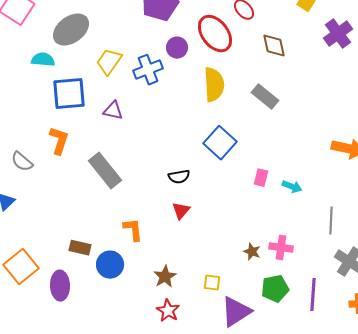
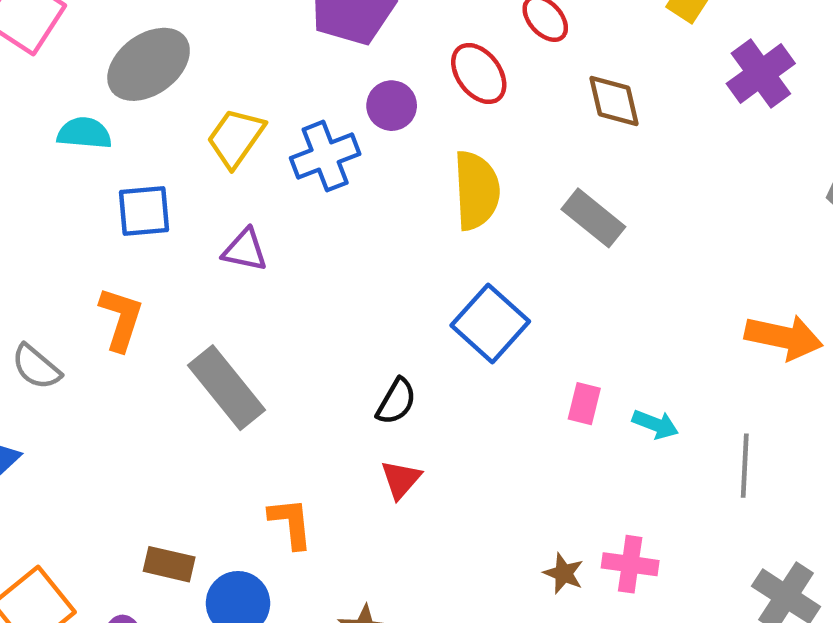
red ellipse: (215, 34) -> (479, 73), size x0.7
blue square: (69, 94) -> (144, 211), size x0.7
black semicircle: (179, 177) -> (396, 401), turned -50
gray line: (331, 221) -> (745, 466), moved

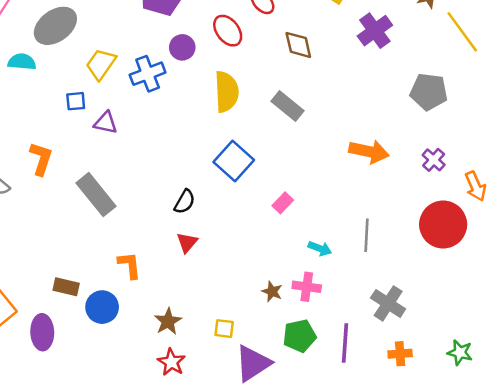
blue square: (144, 211) -> (76, 101), moved, size x0.7
orange arrow: (784, 337) -> (369, 151), moved
pink rectangle: (584, 404) -> (283, 203), turned 30
cyan arrow: (655, 424) -> (320, 248), moved

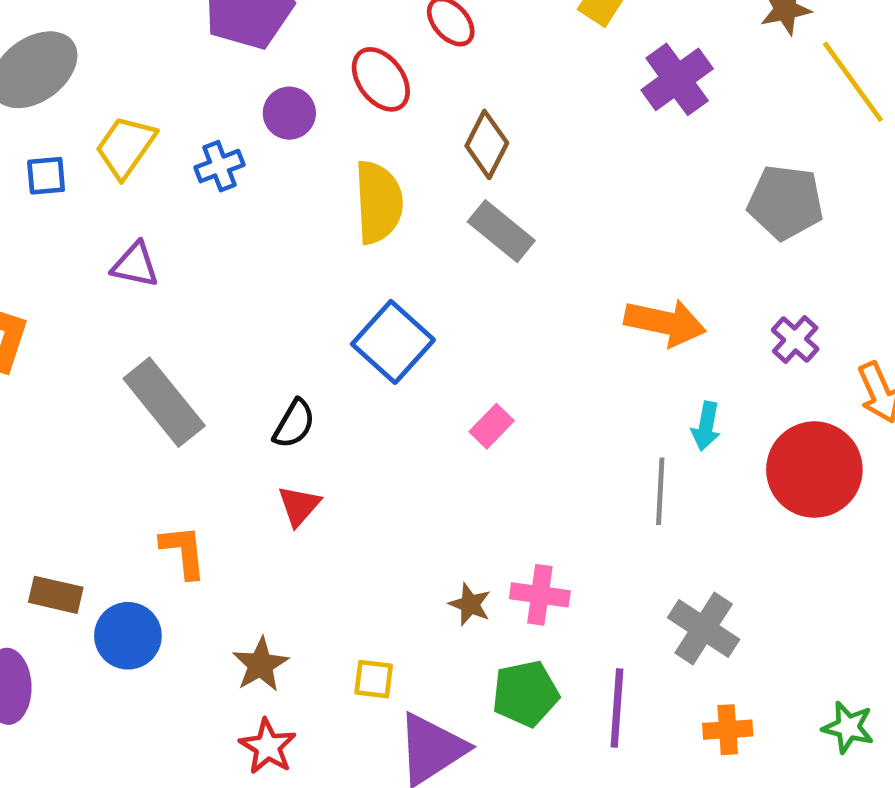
brown diamond: (298, 45) -> (487, 144), moved, turned 40
blue cross: (148, 74) -> (219, 166), size x0.7
blue square: (76, 101) -> (46, 176), moved
gray rectangle: (96, 195) -> (164, 402), moved
cyan arrow: (320, 248) -> (706, 426), moved, turned 80

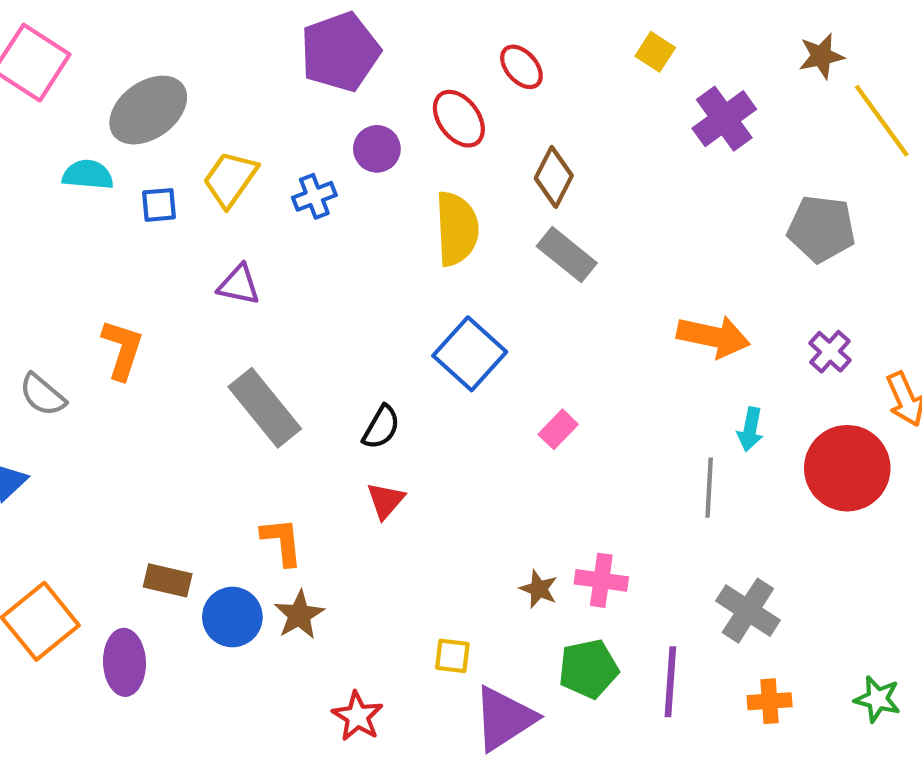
brown star: (260, 665) -> (299, 615), moved

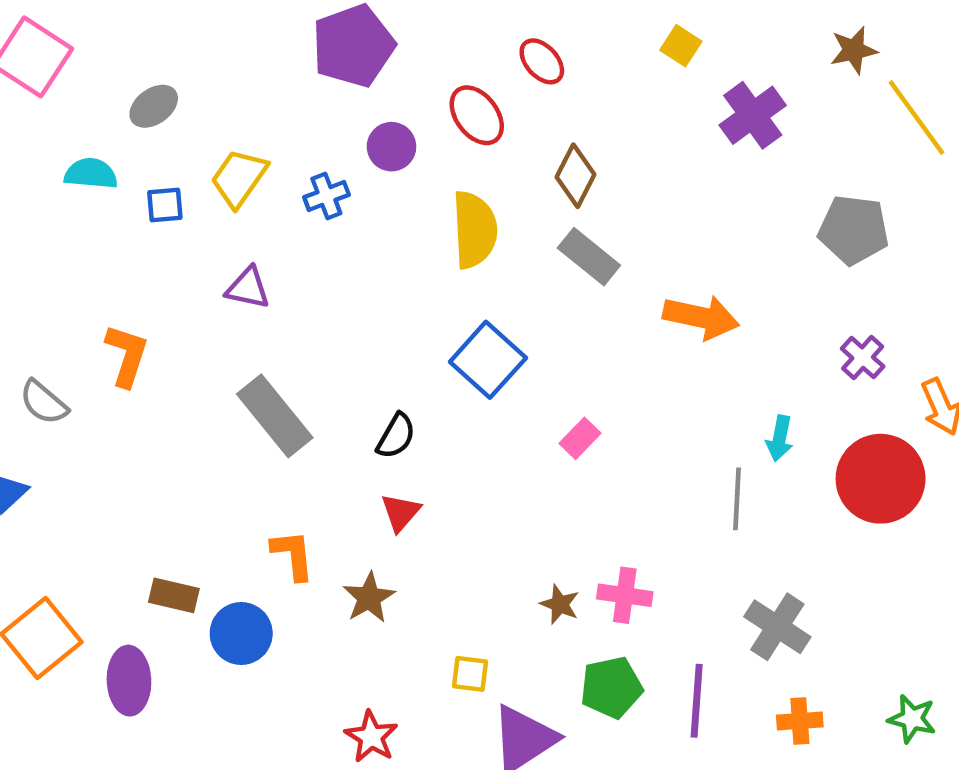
gray ellipse: (148, 110) -> (154, 106), size x0.6
orange arrow: (713, 337) -> (701, 317), moved
brown star: (299, 615) -> (369, 598), moved

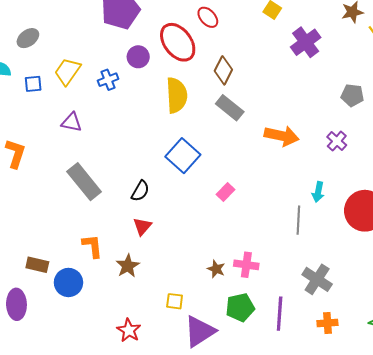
red ellipse: (477, 115) -> (178, 42), size x1.4
gray pentagon: (854, 230) -> (352, 95), size x0.7
purple cross: (863, 358) -> (337, 141), moved

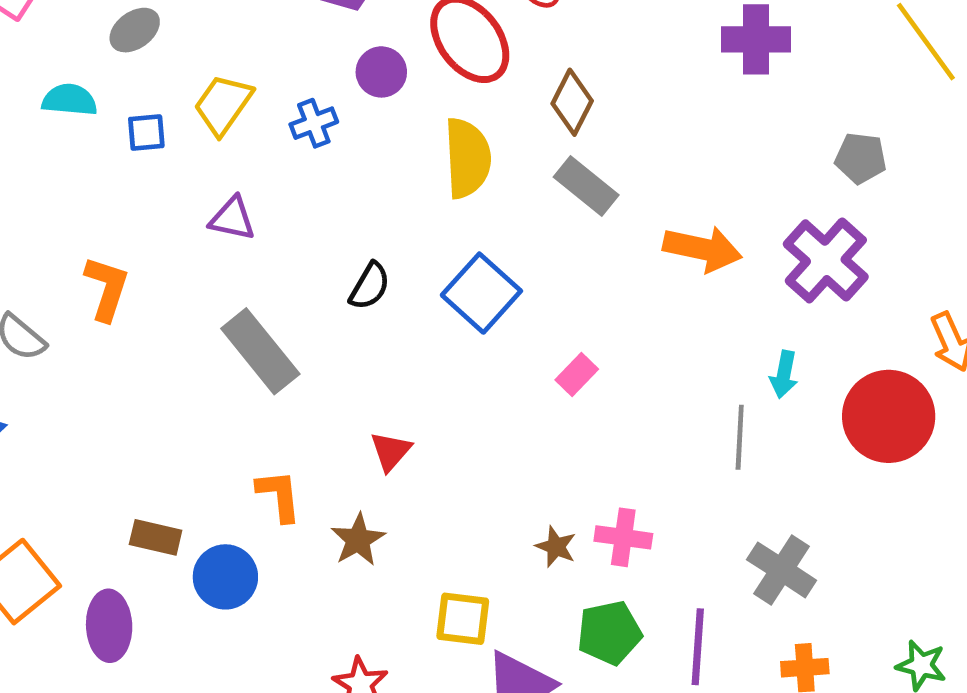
purple cross: (306, 42) -> (756, 39), turned 36
purple cross: (337, 141) -> (826, 260), size x1.8
black semicircle: (140, 191) -> (370, 286), moved
yellow square: (175, 301) -> (463, 619), size x1.4

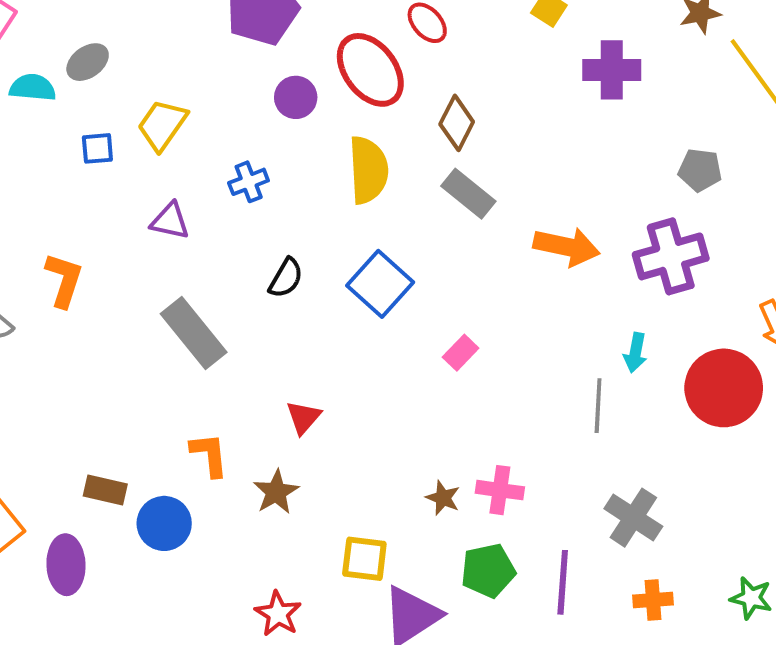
cyan semicircle: (70, 100) -> (33, 88), moved
blue cross: (314, 123) -> (249, 182), moved
purple cross: (826, 260) -> (671, 256), turned 32

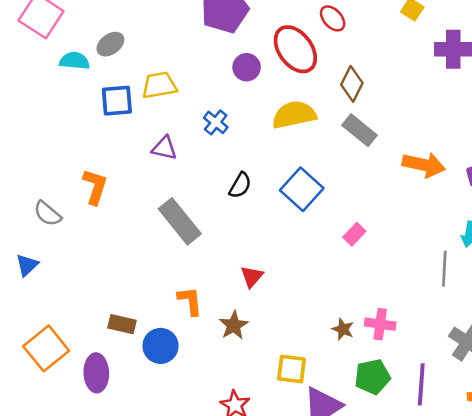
yellow trapezoid: (162, 125) -> (159, 85), turned 45
blue square: (97, 148) -> (117, 101), size x1.5
yellow semicircle: (368, 170) -> (294, 115), turned -99
blue cross: (249, 182) -> (216, 122), turned -30

